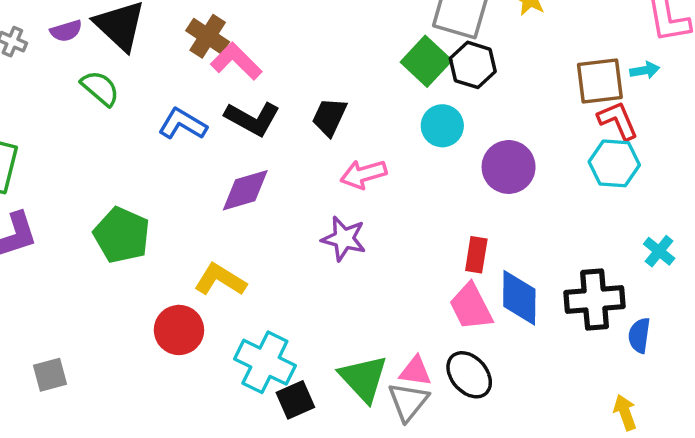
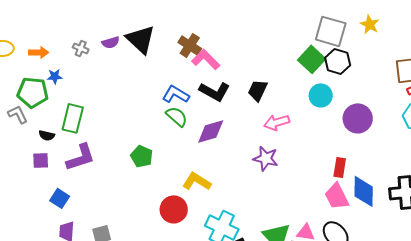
green semicircle: (100, 88) -> (177, 116), moved
green pentagon: (122, 235) -> (142, 156), size x0.7

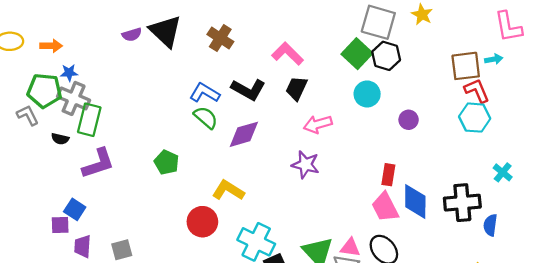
gray cross: (81, 48) -> (74, 98), moved, size x1.8
pink L-shape: (206, 59) -> (288, 54), moved
purple circle: (358, 118) -> (409, 120), size x0.6
purple square: (41, 160) -> (60, 225), moved

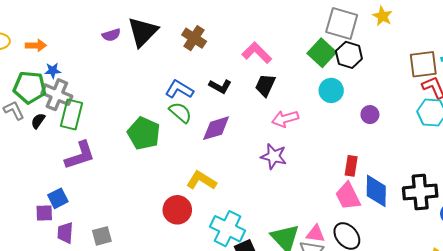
black triangle: (165, 31) -> (143, 32), turned 32
black L-shape: (248, 89) -> (220, 86), size x0.7
black semicircle: (60, 139) -> (38, 121), moved, turned 112
green pentagon: (167, 162) -> (144, 133), moved, size x1.4
blue square: (75, 209) -> (58, 198), turned 30

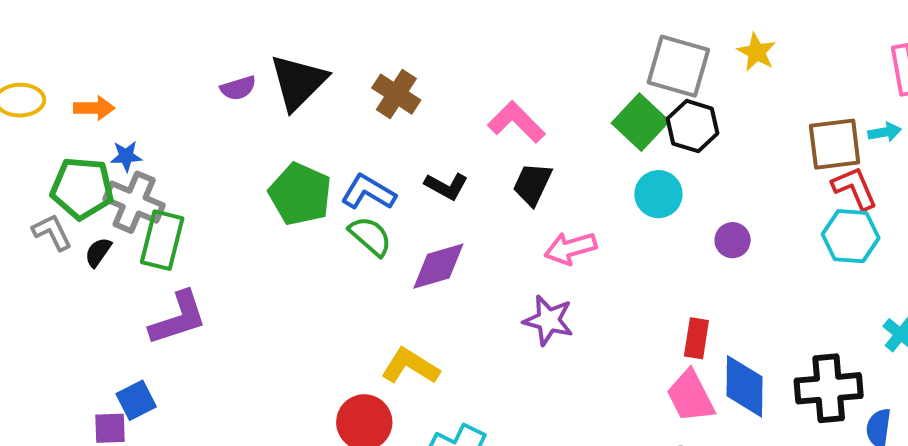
green pentagon: (144, 133) -> (300, 194), moved

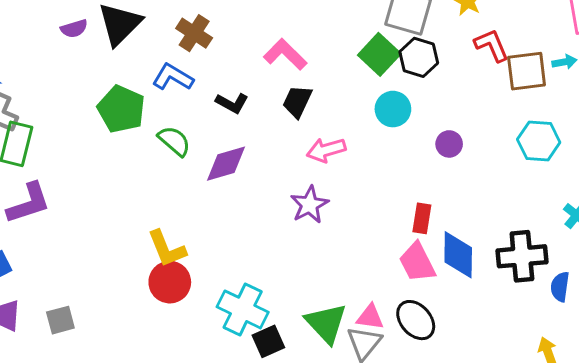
red L-shape: (855, 188) -> (492, 45), moved
blue L-shape: (368, 192) -> (173, 77), moved
purple star: (548, 320) -> (309, 205), turned 30
yellow L-shape: (410, 366) -> (167, 249), moved, turned -144

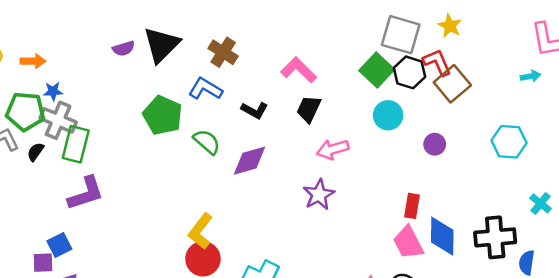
red L-shape: (492, 45) -> (437, 62), moved
brown square: (527, 71) -> (452, 84), moved, turned -33
yellow L-shape: (167, 249) -> (200, 231), turned 60

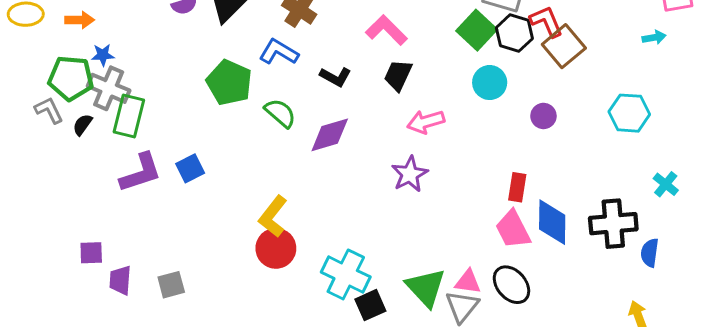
blue square: (59, 245) -> (190, 168), moved

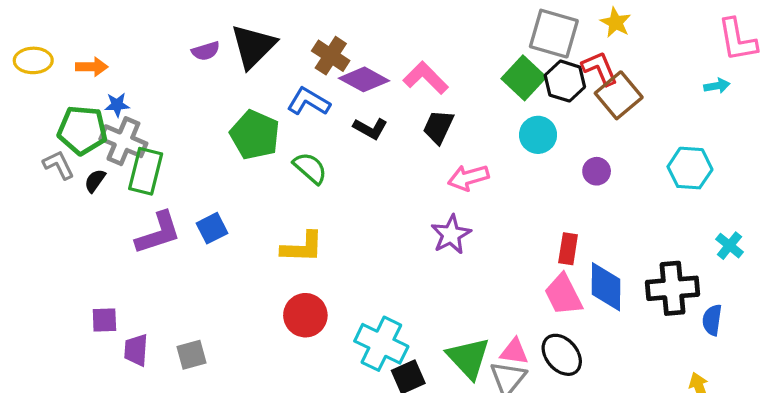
purple diamond: (330, 135) -> (364, 79), moved, turned 45
yellow L-shape: (273, 216) -> (302, 247), moved, turned -126

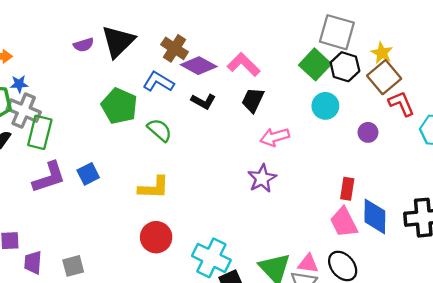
yellow star: (616, 22) -> (382, 53), moved
red L-shape: (600, 68) -> (401, 104), moved

